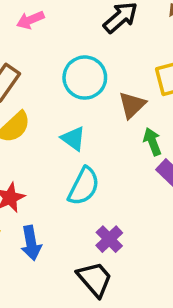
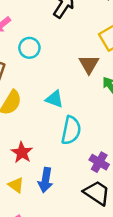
cyan circle: (85, 78) -> (29, 48), moved, size x0.7
blue arrow: (31, 243) -> (45, 180), turned 35

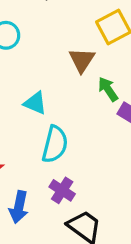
purple cross: (99, 162) -> (62, 190), moved

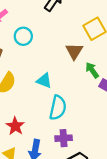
purple cross: (62, 190) -> (64, 138), turned -35

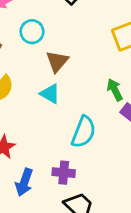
brown triangle: (74, 51) -> (57, 61), moved
cyan semicircle: (58, 108) -> (84, 132), moved

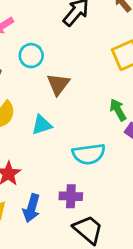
cyan triangle: (50, 94) -> (42, 125), moved, turned -45
cyan semicircle: (84, 132) -> (89, 154), turned 64

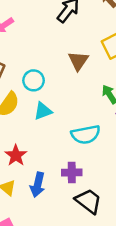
cyan circle: (31, 56) -> (34, 80), moved
brown triangle: (58, 84) -> (78, 61), moved

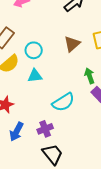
cyan semicircle: (86, 135) -> (63, 102), turned -35
purple cross: (72, 172) -> (45, 129), turned -35

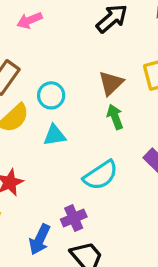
green arrow: (89, 76) -> (115, 117), moved
blue arrow: (16, 132) -> (40, 239), moved

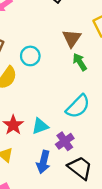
cyan triangle: (55, 135) -> (40, 126), moved

